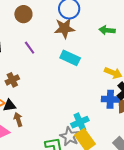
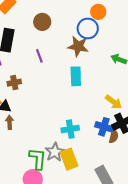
cyan rectangle: (70, 58) -> (76, 76), turned 48
cyan cross: (80, 122) -> (70, 129), moved

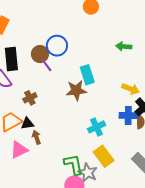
brown circle: (42, 22) -> (40, 54), moved
blue circle: (88, 28) -> (57, 46), moved
brown star: (78, 46) -> (76, 90), moved
gray star: (55, 152) -> (88, 173), moved

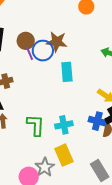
blue circle: (57, 46) -> (43, 51), moved
brown star: (76, 90) -> (57, 42), moved
green L-shape: (73, 164) -> (36, 125), moved

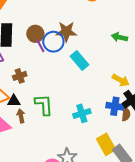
cyan rectangle: (67, 72) -> (80, 60), turned -30
green L-shape: (36, 125) -> (44, 105), moved
yellow rectangle: (64, 155) -> (106, 144), moved

